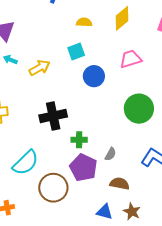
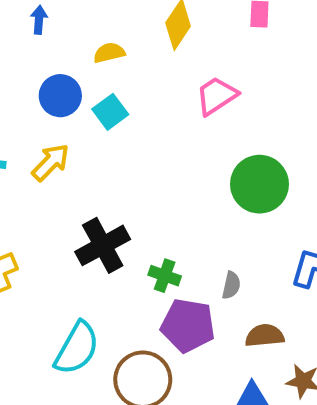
blue circle: (94, 76) -> (60, 96), moved
green cross: (79, 140) -> (165, 276), turned 35

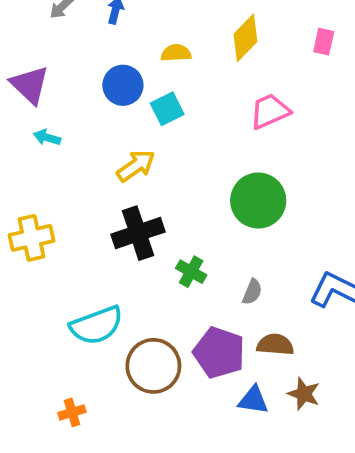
yellow arrow: (51, 162) -> (136, 166), moved
green circle: (259, 184) -> (258, 201), moved
purple pentagon: (188, 325) -> (219, 353), moved
cyan semicircle: (77, 348) -> (97, 325), turned 30

